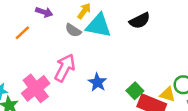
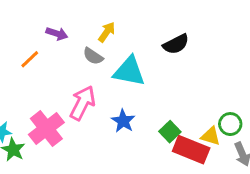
cyan triangle: (99, 25) -> (129, 71), moved

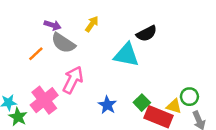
gray semicircle: (93, 56) -> (63, 43), moved, size x1.5
orange line: (30, 59) -> (36, 54), moved
cyan triangle: (129, 71) -> (126, 55), moved
blue star: (123, 121) -> (107, 105), moved

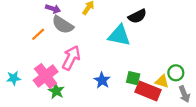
green square: (142, 103) -> (133, 78), turned -32
green star: (18, 117) -> (56, 91), moved

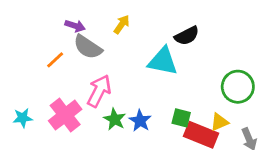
green circle: (176, 73) -> (238, 87), moved, size x1.5
yellow triangle: (162, 81) -> (219, 122), turned -40
green star: (56, 91) -> (115, 119), moved

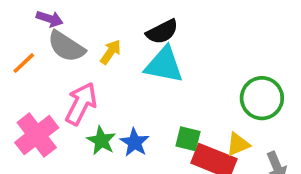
yellow arrow: (122, 24) -> (111, 52), moved
black semicircle: (187, 36) -> (162, 32), moved

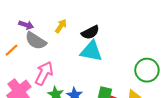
yellow arrow: (111, 52) -> (61, 26), moved

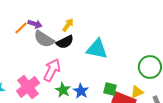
black semicircle: (90, 32) -> (65, 42), moved
orange line: (12, 50) -> (21, 28), moved

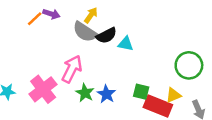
gray semicircle: (44, 39) -> (85, 32), moved
black semicircle: (65, 42) -> (106, 35), moved
cyan triangle: (97, 49) -> (126, 44), size x0.6

